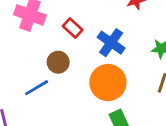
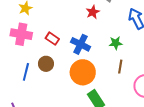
blue line: (37, 88) -> (26, 72), moved, turned -36

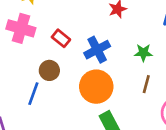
blue cross: (80, 44) -> (97, 50), turned 30
blue line: (26, 72) -> (33, 94), moved

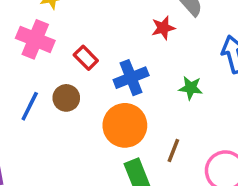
brown line: (146, 84) -> (173, 151), moved
blue line: (33, 94) -> (30, 106), moved

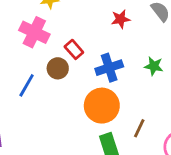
red star: (163, 28) -> (121, 19), moved
green star: (191, 88) -> (154, 66), moved
brown circle: (66, 98) -> (58, 68), moved

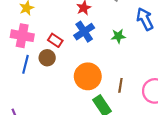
blue cross: (109, 68) -> (84, 32), moved
blue line: (27, 85) -> (25, 64), moved

